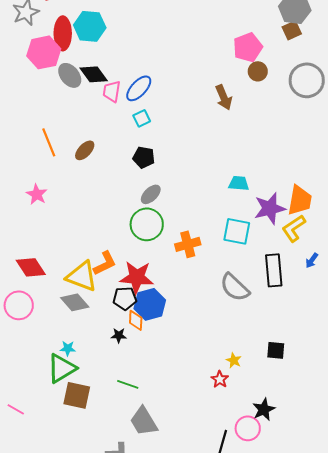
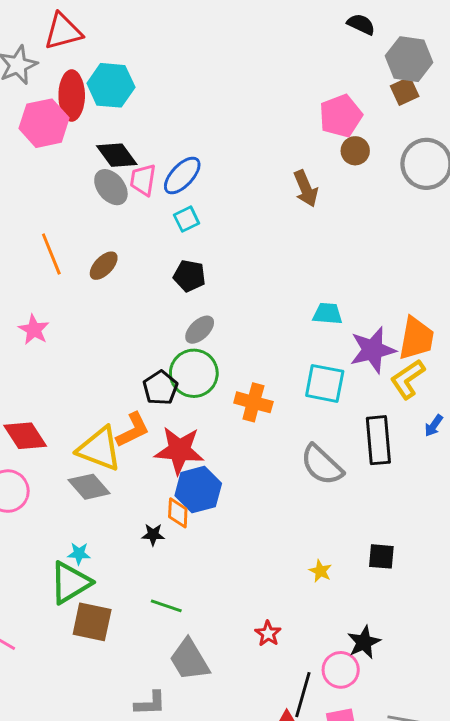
gray ellipse: (70, 75) -> (111, 187), moved
orange cross: (188, 244) -> (253, 402), turned 30
black pentagon: (125, 298) -> (160, 388), moved, turned -30
red star: (220, 379) -> (268, 634), moved

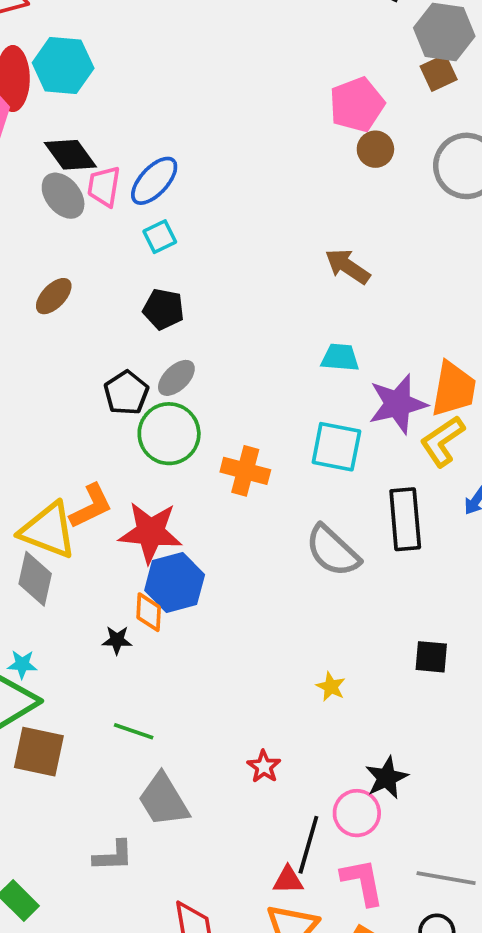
brown arrow: (306, 189) -> (348, 266), moved, turned 147
black pentagon: (160, 388) -> (126, 393), moved
gray diamond: (89, 487) -> (35, 579), turned 54
black square: (381, 556) -> (431, 657), moved

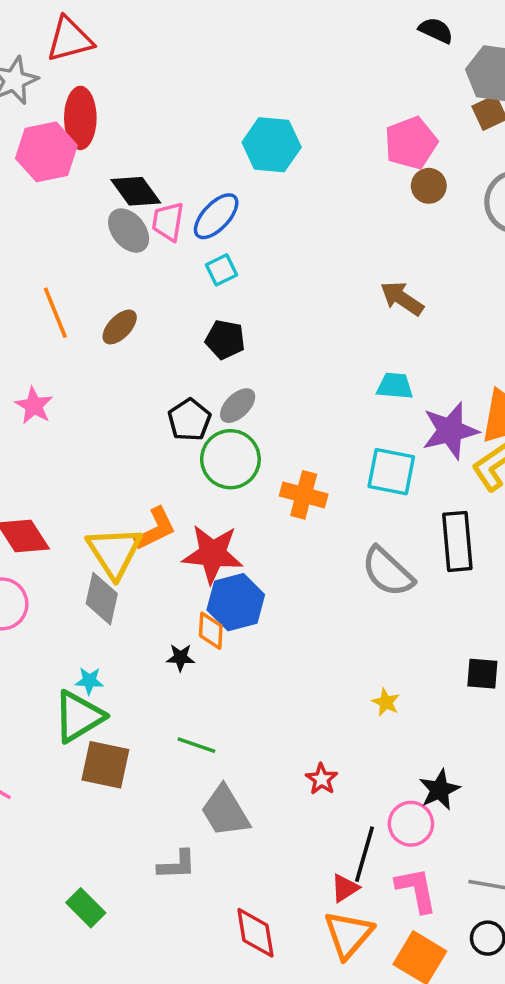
cyan hexagon: (63, 65) -> (272, 145), moved
yellow triangle: (48, 530) -> (114, 552), turned 36
red triangle: (288, 880) -> (345, 888), turned -32

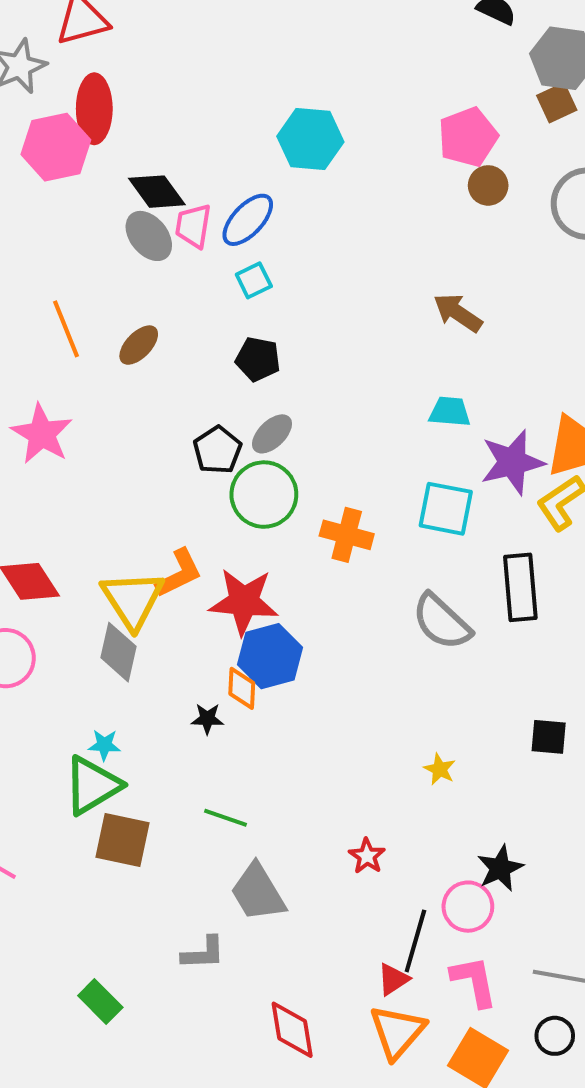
pink star: (34, 406) -> (42, 434), size x1.4

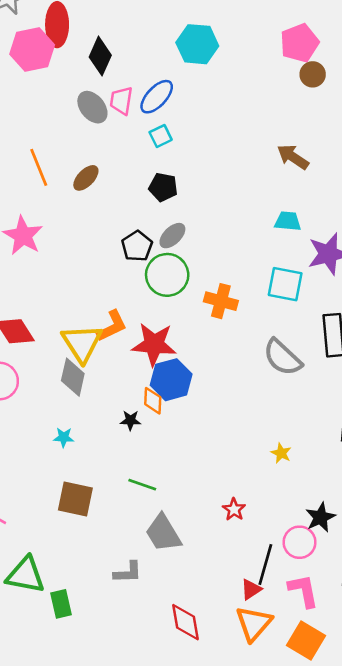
black diamond: (157, 192) -> (100, 56), moved, turned 60
green triangle: (92, 785) -> (26, 575), moved, turned 42
green rectangle: (100, 1001) -> (61, 604), turned 32

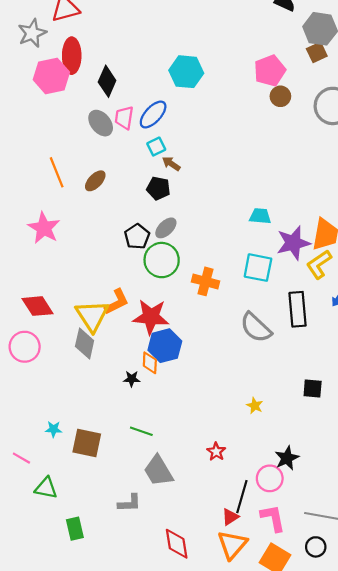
brown arrow: (293, 157) -> (171, 164), moved, size x0.7
cyan star: (64, 437) -> (54, 429), moved
green triangle: (26, 575) -> (46, 488), moved, size x0.7

